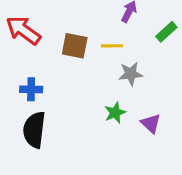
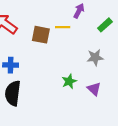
yellow line: (112, 46) -> (63, 27), moved
gray star: (131, 74) -> (95, 57), moved

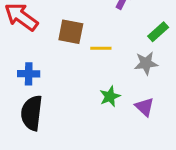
green rectangle: (105, 25) -> (158, 32), moved
yellow line: (63, 27) -> (101, 48), moved

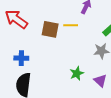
yellow line: (101, 48) -> (71, 25), moved

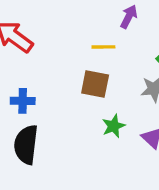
brown square: (50, 29) -> (95, 84), moved

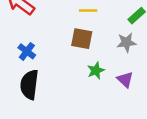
blue cross: (23, 101) -> (27, 51), turned 36

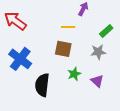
blue cross: (27, 51) -> (20, 59), size x1.6
black semicircle: (29, 85) -> (42, 85), moved

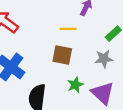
purple triangle: (97, 81) -> (103, 93), size x1.5

